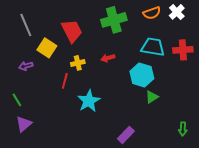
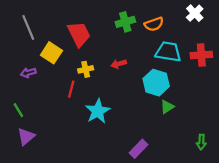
orange semicircle: (152, 13) -> (154, 24), moved
green cross: (114, 20) -> (125, 22), size x0.7

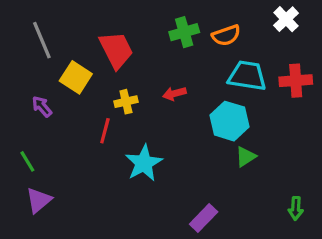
purple arrow: (28, 73) -> (42, 106), turned 64

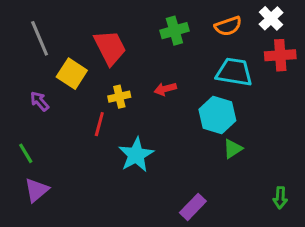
orange semicircle: (226, 35) -> (228, 26), moved
red cross: (296, 81) -> (280, 55), moved

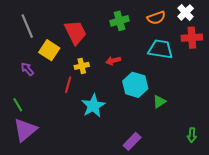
cyan hexagon: (217, 115) -> (135, 85), moved
purple triangle: (37, 190) -> (25, 130), size x1.4

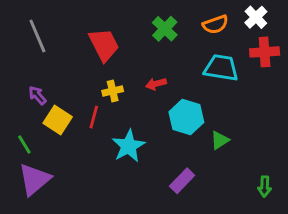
green cross: (120, 21) -> (165, 29), turned -30
yellow square: (49, 50) -> (58, 120), moved
purple rectangle: (132, 141) -> (182, 181), moved

